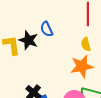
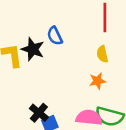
orange star: (82, 66) -> (97, 81), size x0.6

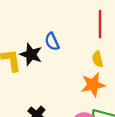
orange star: (97, 81) -> (93, 85), size x1.5

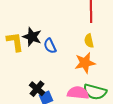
blue semicircle: (52, 42) -> (50, 46), moved

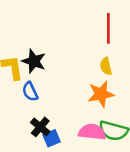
blue semicircle: (50, 46) -> (30, 92), moved

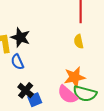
orange star: (101, 94) -> (75, 77), moved
pink semicircle: (92, 132) -> (67, 95), turned -145

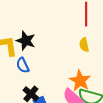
orange star: (75, 77) -> (80, 81), turned -30

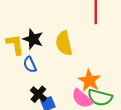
yellow semicircle: (84, 45) -> (64, 43), moved, size x1.6

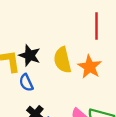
orange star: (89, 81) -> (90, 67), moved

